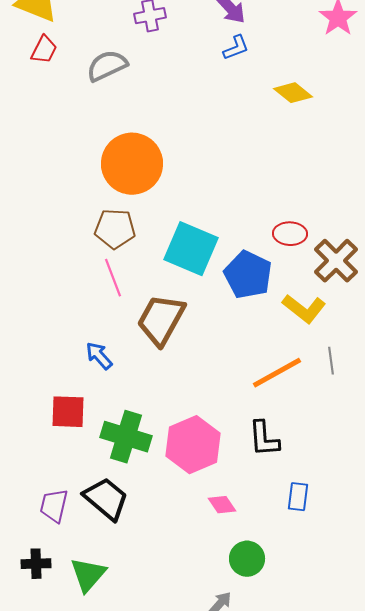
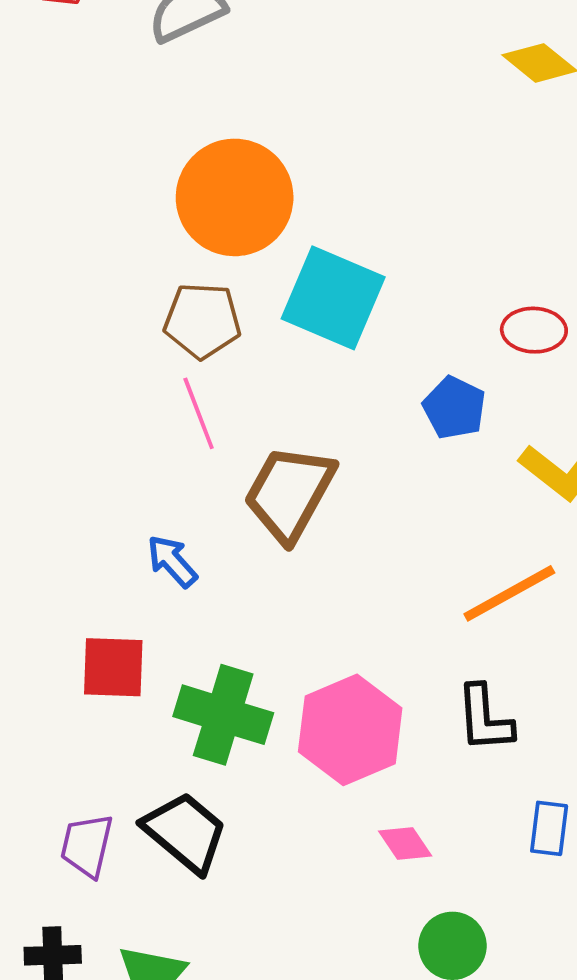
cyan square: (191, 249) -> (333, 298), moved
blue pentagon: (248, 275) -> (454, 408), size x0.7

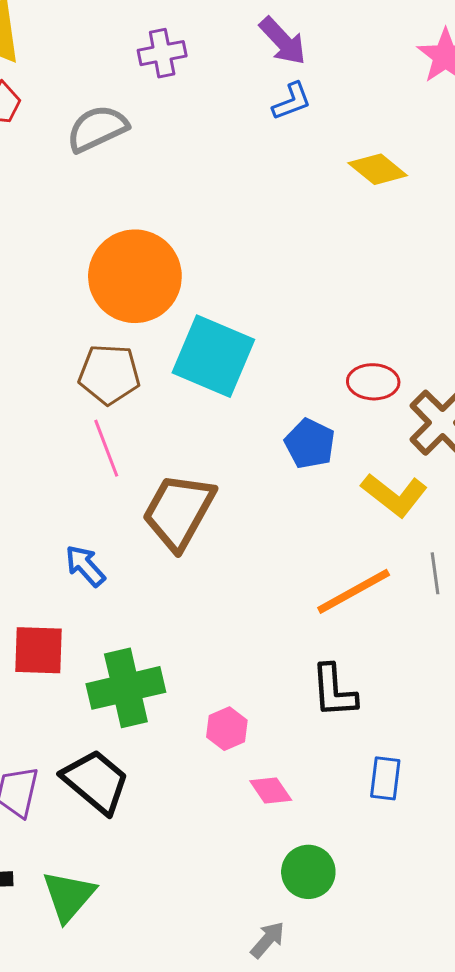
green cross: (223, 715) -> (126, 688), turned -30
pink hexagon: (350, 730) -> (227, 729), moved, size x0.5

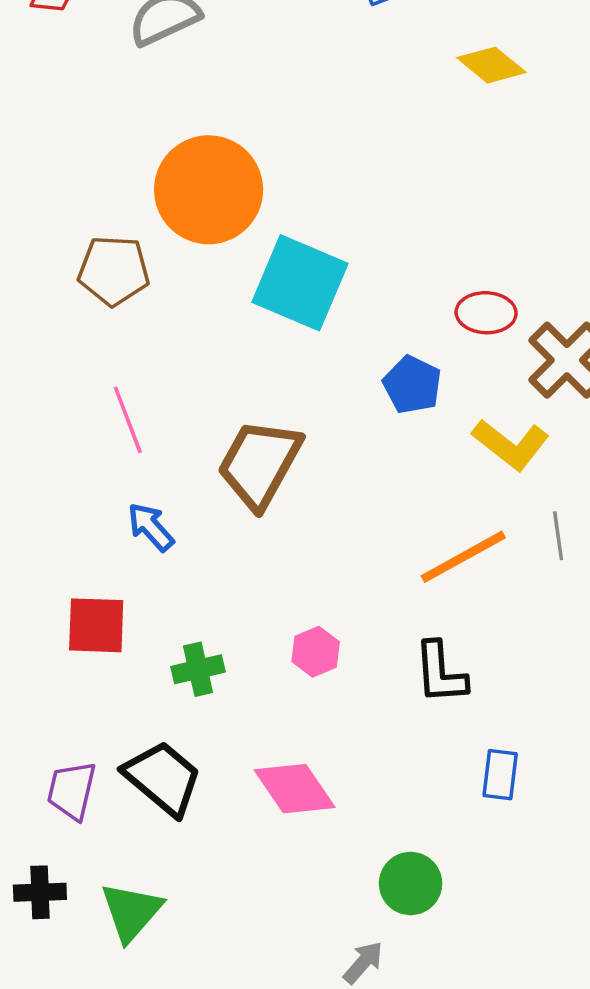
brown pentagon: (109, 374) -> (114, 271), moved
pink line: (106, 448) -> (128, 420), moved
green cross: (126, 688) -> (198, 669), size x0.6
pink hexagon: (227, 729) -> (316, 652), moved
pink diamond: (271, 790) -> (295, 789), moved, size x1.6

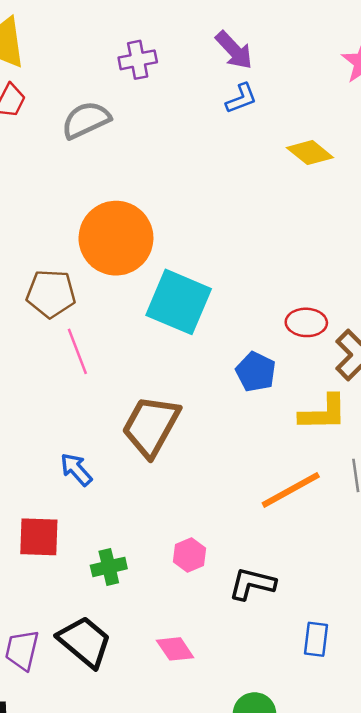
pink line: (128, 420) -> (77, 351), moved
yellow L-shape: (511, 444) -> (323, 413), turned -39
black L-shape: (440, 673) -> (252, 584), moved, turned 108
pink diamond: (295, 789) -> (175, 649), size x0.7

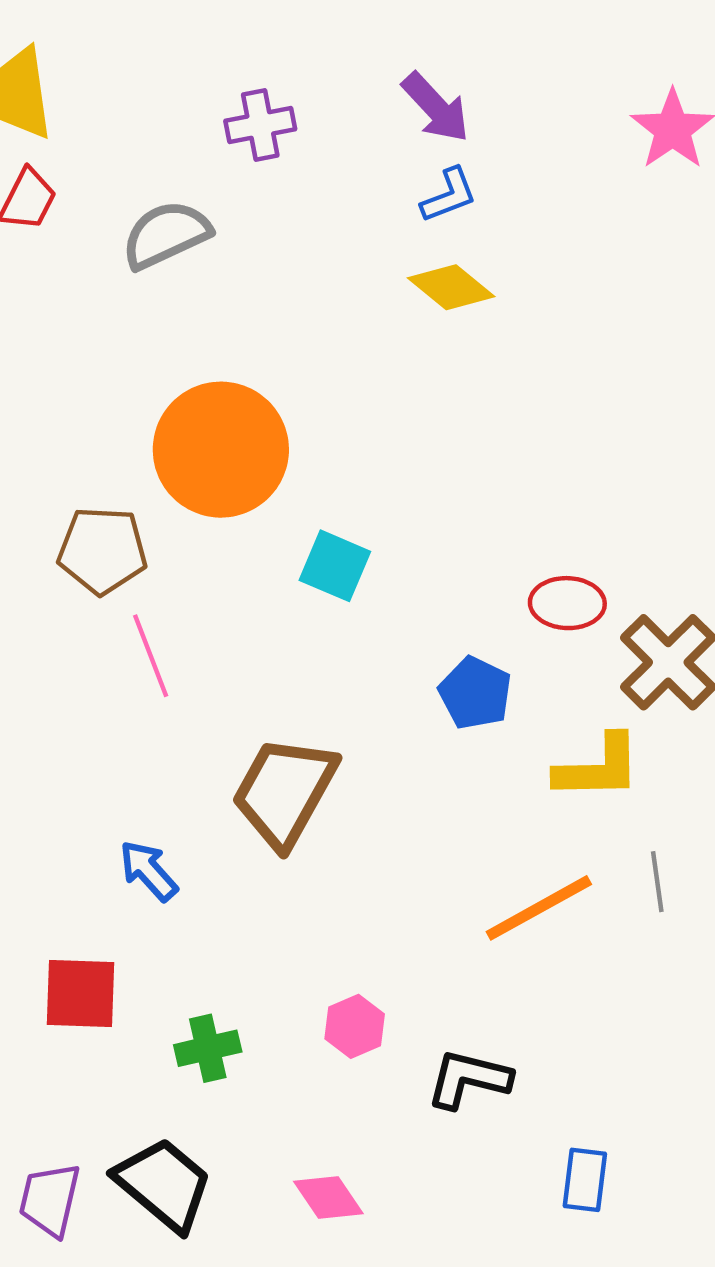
yellow diamond: (310, 153) -> (451, 287), moved
cyan square: (179, 302) -> (335, 566), size x0.6

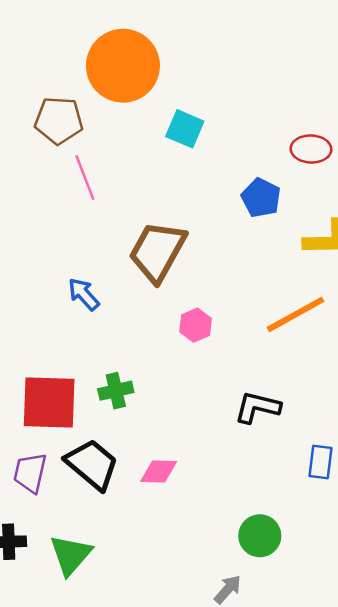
red square: (80, 993) -> (49, 403), moved, size x1.4
pink hexagon: (355, 1026) -> (196, 325), moved
pink diamond: (328, 1197) -> (159, 472), moved, turned -54

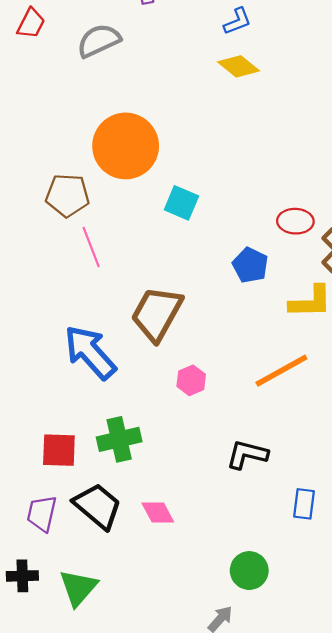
blue arrow: (84, 294) -> (90, 352), size x1.8
green cross: (116, 391) -> (119, 439), size x1.4
red square: (49, 403) -> (59, 450), size x0.7
pink diamond: (159, 472) -> (158, 512), turned 60

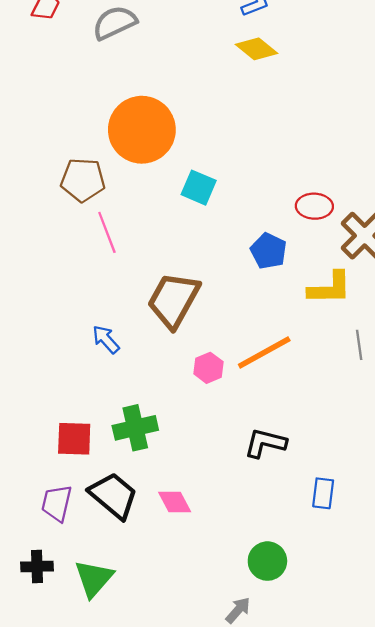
blue arrow: (90, 352) -> (106, 339), size x0.5
orange line: (281, 371) -> (264, 352), moved

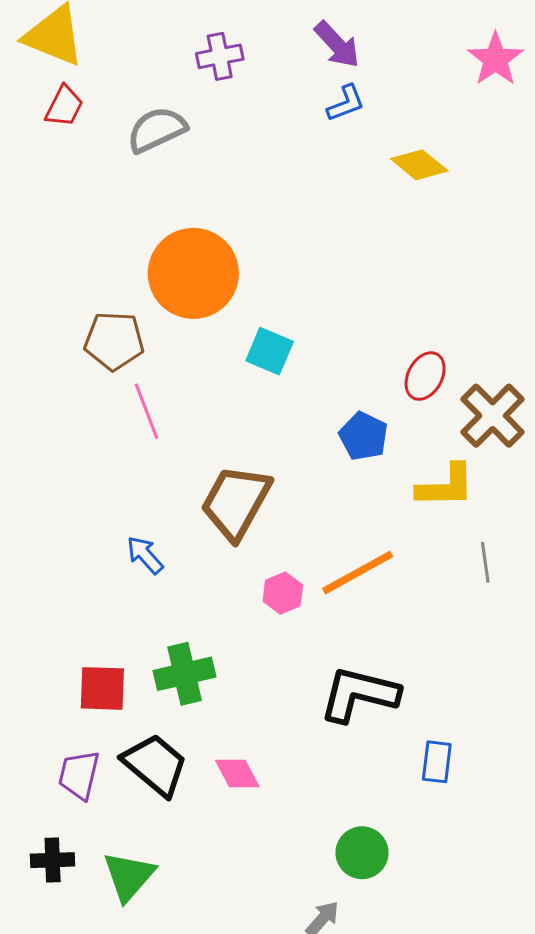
yellow diamond: (257, 49) -> (419, 165), moved
red ellipse: (314, 206) -> (425, 376), turned -64
black L-shape: (265, 443) -> (359, 694), size x1.4

